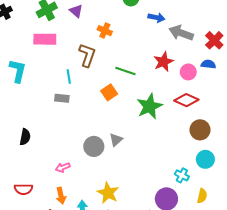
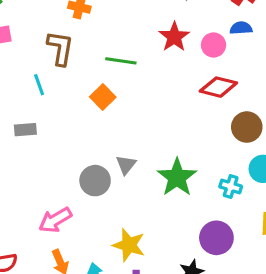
gray rectangle: (62, 98) -> (25, 130), moved
green star: (149, 106) -> (177, 177), moved
pink arrow: (63, 167) -> (55, 220), size x1.5
cyan cross: (182, 175) -> (231, 187), moved

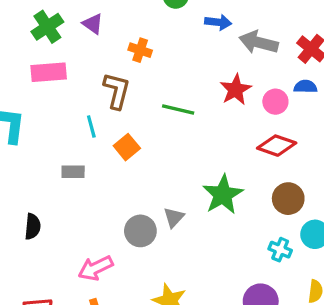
orange square: (103, 97) -> (127, 147), moved
brown circle: (247, 127) -> (288, 199), moved
green star: (177, 177) -> (223, 195), moved

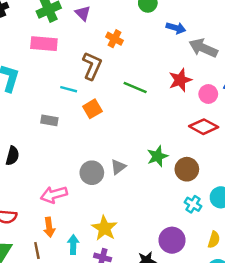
cyan line: (91, 127) -> (69, 89), turned -70
green star: (223, 195) -> (157, 156), size x0.7
brown circle: (288, 199) -> (187, 169), moved

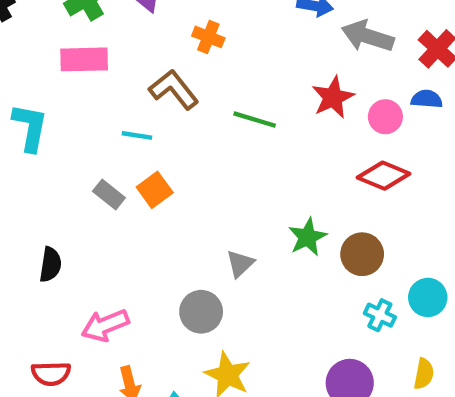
brown L-shape: (92, 66) -> (174, 89), turned -56
orange square: (92, 109) -> (155, 190), moved
gray rectangle: (49, 120) -> (109, 194), turned 35
gray circle: (92, 173) -> (201, 312), moved
pink arrow: (54, 195) -> (105, 325), moved

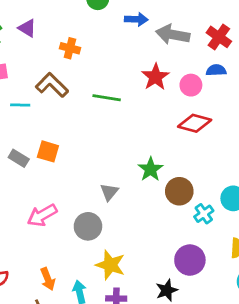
cyan line: (137, 135) -> (20, 105), moved
orange square: (155, 190) -> (48, 151), turned -30
brown circle: (362, 254) -> (179, 191), moved
cyan cross: (380, 315) -> (204, 214), turned 36
pink arrow: (105, 325) -> (42, 215), moved

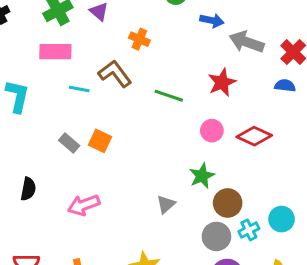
pink circle: (191, 85) -> (212, 131), moved
gray triangle: (109, 192) -> (166, 204), moved
gray circle: (88, 226) -> (216, 236), moved

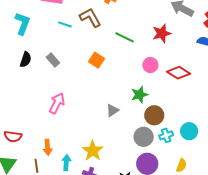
orange square: (100, 141) -> (96, 60), moved
black semicircle: (28, 189) -> (26, 60), moved
pink arrow: (84, 205) -> (57, 103), turned 130

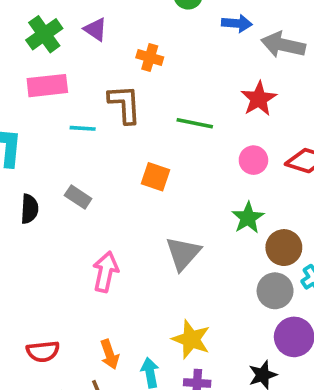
brown L-shape: (90, 18) -> (125, 104), turned 40
gray triangle: (112, 110) -> (183, 253), moved, size x1.5

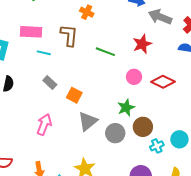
pink rectangle: (47, 86) -> (31, 32), moved
cyan line: (83, 128) -> (44, 53), moved
orange square: (155, 177) -> (74, 95), moved
gray rectangle: (78, 197) -> (50, 82), moved
gray circle: (275, 291) -> (115, 133), moved

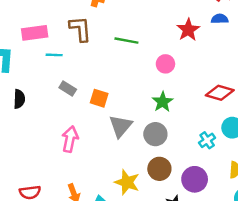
red star: (142, 44) -> (188, 30), moved
red diamond: (163, 82) -> (220, 93), moved
brown circle: (143, 127) -> (159, 169), moved

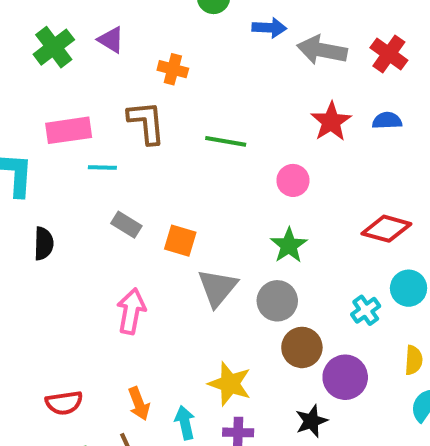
blue semicircle: (220, 19) -> (387, 121), moved
brown circle: (159, 169) -> (302, 347), moved

